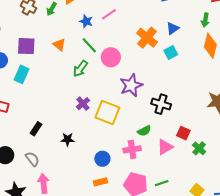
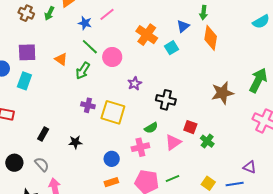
blue triangle: (173, 28) -> (183, 26), moved
orange triangle: (59, 45) -> (61, 59), moved
purple star: (131, 85) -> (135, 83), size x0.6
purple cross: (83, 104) -> (88, 105), turned -32

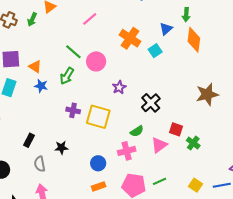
blue star: (85, 23) -> (41, 86), moved
orange triangle: (61, 59) -> (35, 67), moved
black cross: (166, 100) -> (151, 103), turned 36
gray semicircle: (42, 164) -> (40, 164), moved, turned -147

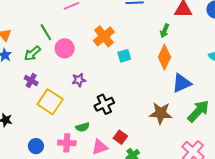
blue triangle: (166, 29) -> (182, 83), moved, size x1.5
purple cross: (73, 110) -> (31, 81), moved

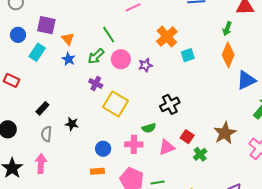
pink circle: (65, 48) -> (121, 59), moved
purple star: (79, 80) -> (145, 65), moved
brown star: (161, 113) -> (225, 133), moved, turned -30

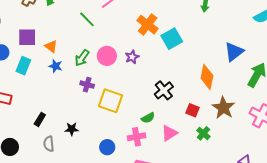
green line: (109, 35) -> (87, 19), moved
cyan square: (188, 55) -> (172, 39), size x1.5
orange diamond: (228, 55) -> (207, 77), moved
red square: (187, 137) -> (193, 110), moved

